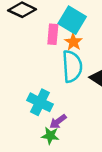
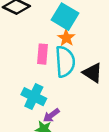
pink rectangle: (53, 34) -> (43, 54), moved

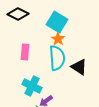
pink rectangle: (43, 54) -> (25, 52), moved

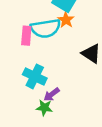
cyan semicircle: (57, 58) -> (46, 28), moved, turned 85

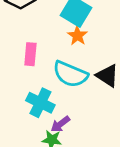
cyan semicircle: (46, 28) -> (70, 74), moved, turned 32

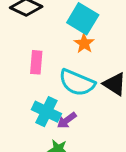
purple arrow: (60, 124) -> (67, 120), moved

